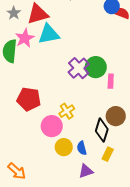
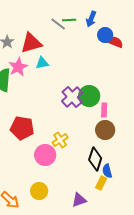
cyan triangle: (49, 34) -> (42, 63), size x0.6
brown circle: (116, 116) -> (105, 130), moved
yellow circle: (64, 147) -> (39, 191), moved
blue semicircle: (82, 148) -> (107, 171), moved

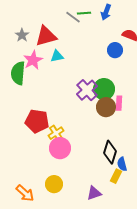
blue circle: (105, 35) -> (115, 50), moved
brown circle: (105, 130) -> (106, 107), moved
yellow cross: (60, 140) -> (56, 133), moved

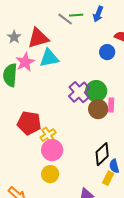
cyan triangle: (57, 56) -> (49, 58), size x1.5
black diamond: (110, 152) -> (102, 154), turned 30
yellow circle: (54, 184) -> (50, 174), moved

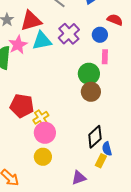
purple cross: (79, 92) -> (69, 34), moved
pink rectangle: (111, 105) -> (105, 57), moved

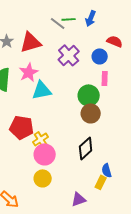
cyan triangle: (42, 41) -> (42, 90), moved
pink star: (18, 45) -> (29, 72), moved
black diamond: (95, 137) -> (86, 148), moved

